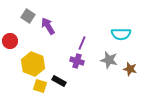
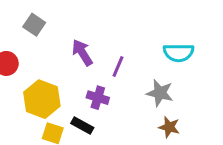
purple arrow: (48, 26) -> (82, 53), moved
purple cross: (77, 61) -> (98, 98), moved
brown star: (130, 69) -> (169, 127), moved

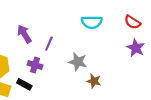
cyan semicircle: (179, 53) -> (92, 22), moved
brown star: (169, 127) -> (94, 81), moved

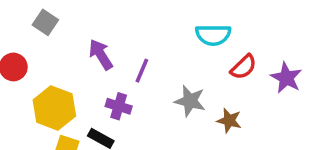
red semicircle: (132, 22) -> (244, 67), moved, turned -77
brown star: (94, 81) -> (229, 121), moved

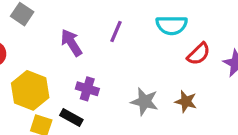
purple line: (142, 71) -> (116, 32), moved
gray star: (190, 101) -> (145, 102), moved

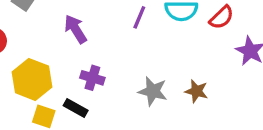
purple line: (116, 32) -> (139, 17), moved
red semicircle: (199, 54) -> (222, 17), moved

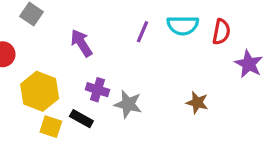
red semicircle: (222, 17) -> (221, 32), turned -35
gray star: (153, 91) -> (128, 104), moved

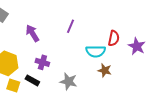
cyan semicircle: (183, 25) -> (96, 51), moved
red semicircle: (221, 32) -> (114, 38), moved
gray star: (128, 104) -> (68, 81), moved

